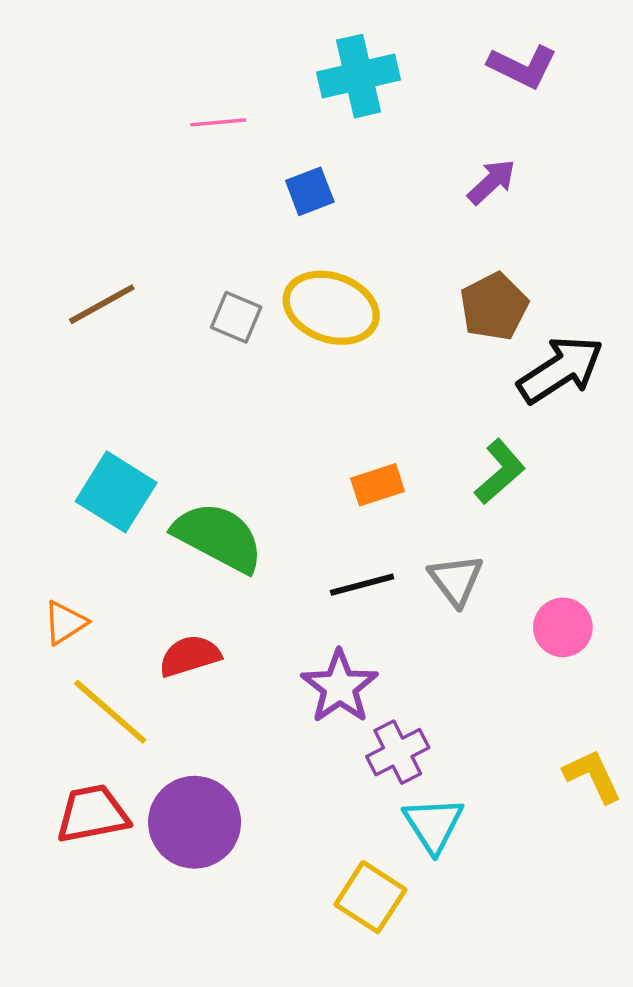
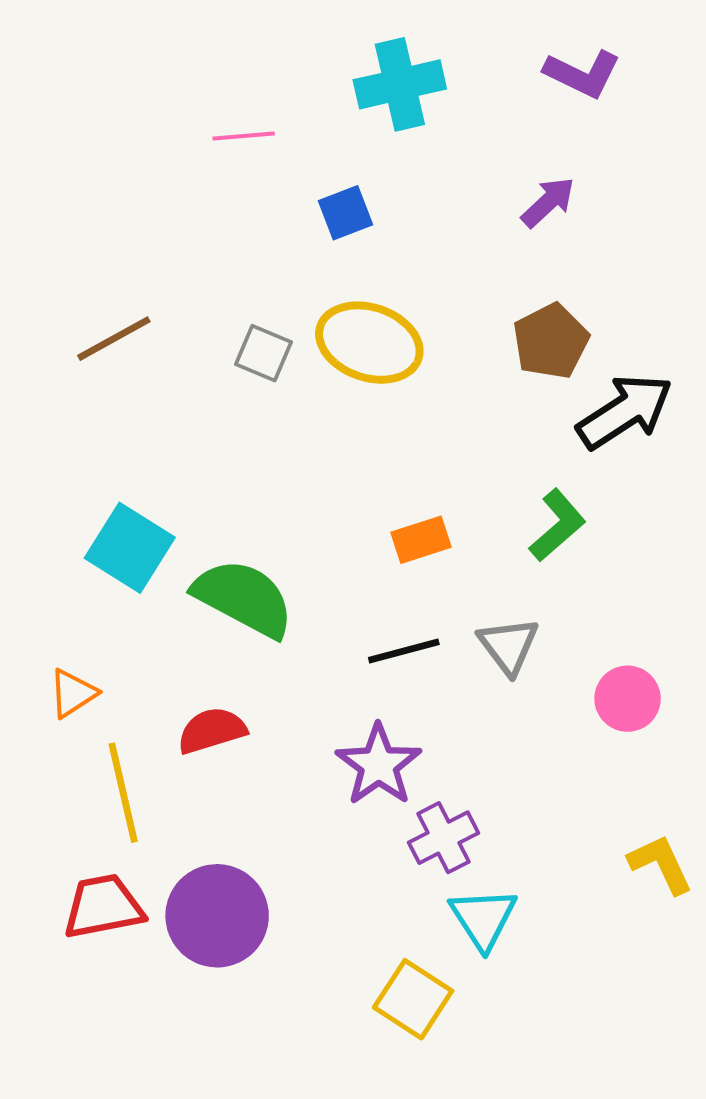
yellow line: (110, 712) -> (123, 793), turned 36

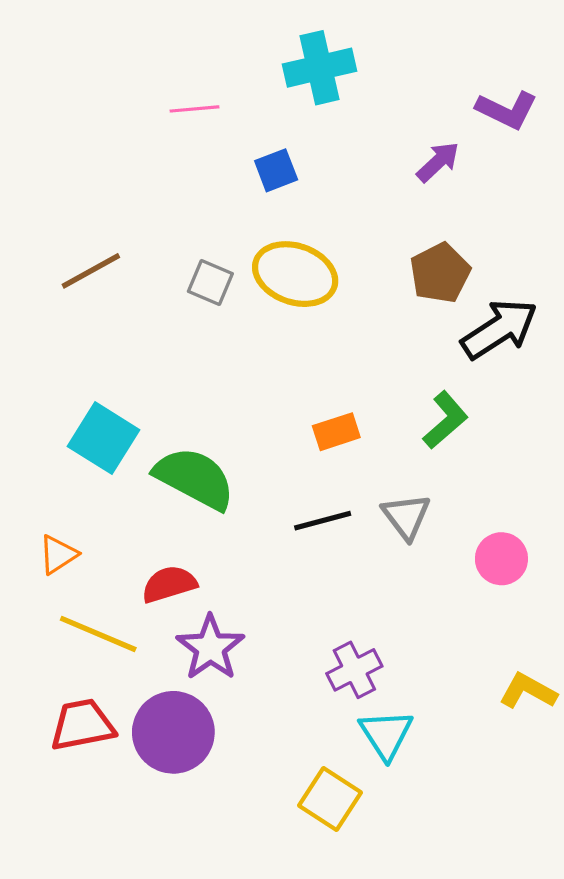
purple L-shape: (583, 74) -> (507, 110), moved
purple star: (379, 765) -> (210, 648), moved
yellow line: (123, 793) -> (98, 634), turned -54
yellow L-shape: (661, 864) -> (528, 691), turned -36

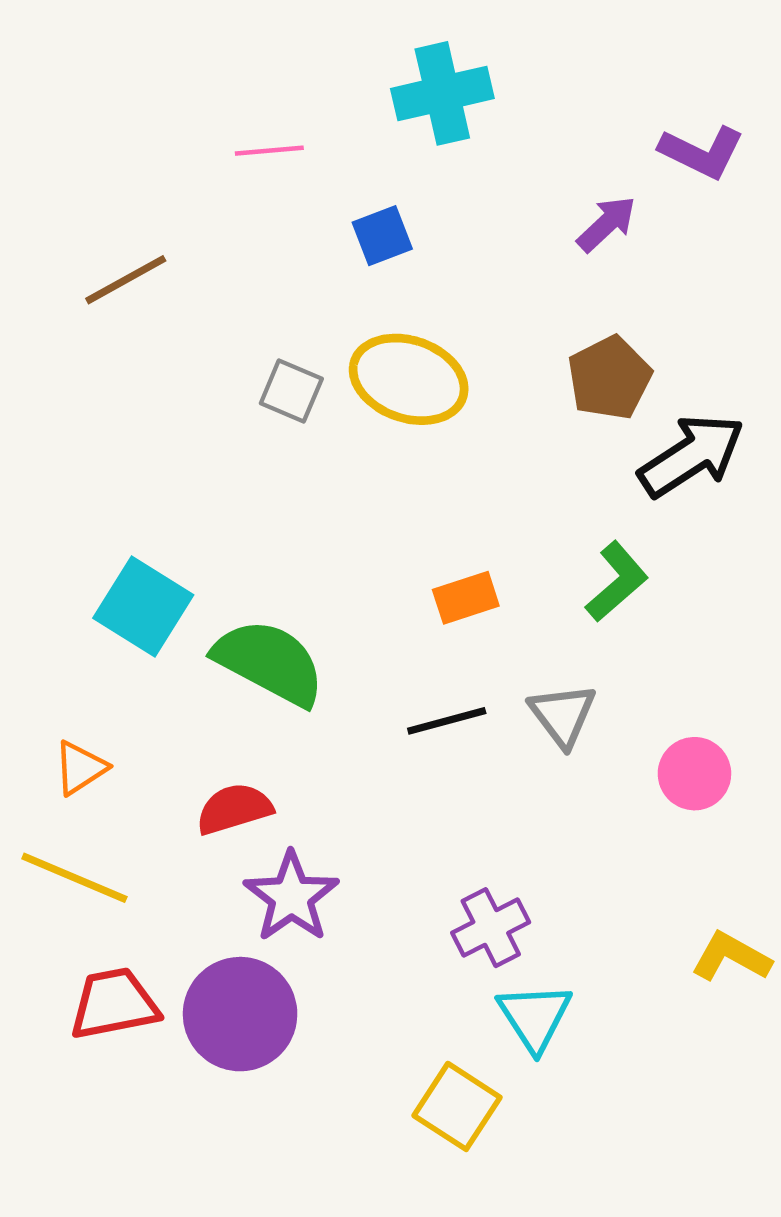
brown line: (91, 271) -> (126, 280), moved
yellow line: (98, 634) -> (74, 878), moved

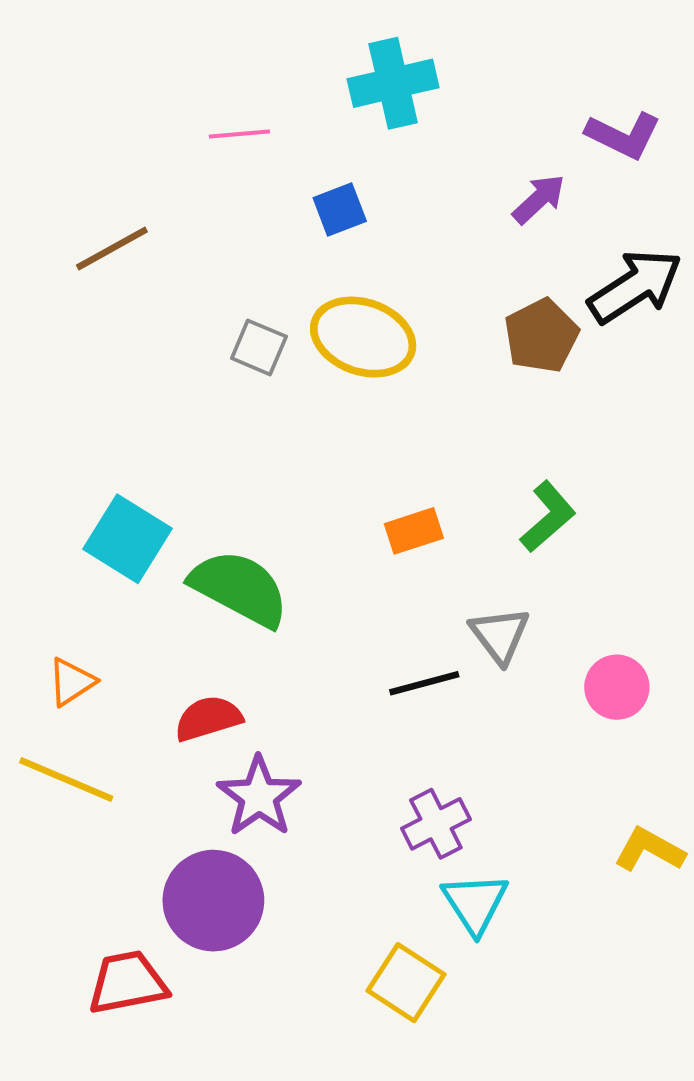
black arrow: (692, 456) -> (635, 286), moved
black line: (447, 721) -> (424, 683), moved
red trapezoid: (114, 1004) -> (128, 983), moved

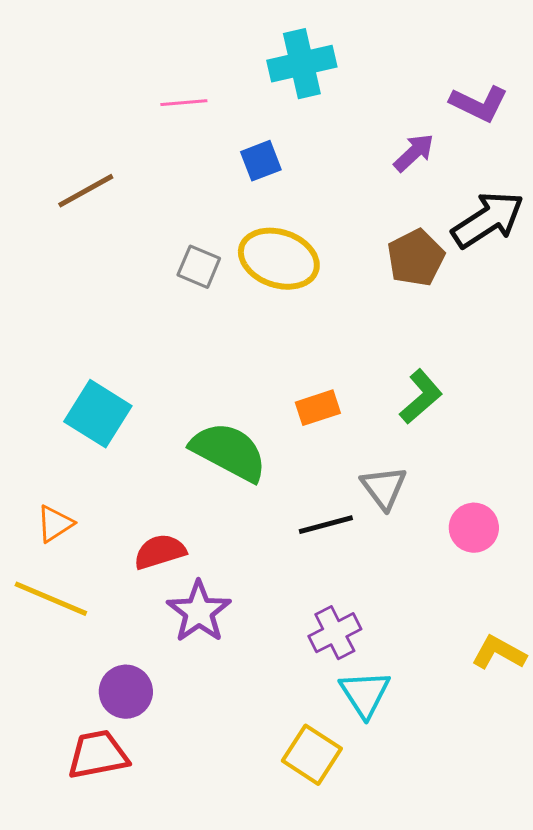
green semicircle: (239, 588) -> (229, 452), moved
purple circle: (213, 901) -> (126, 692), moved, size x0.7

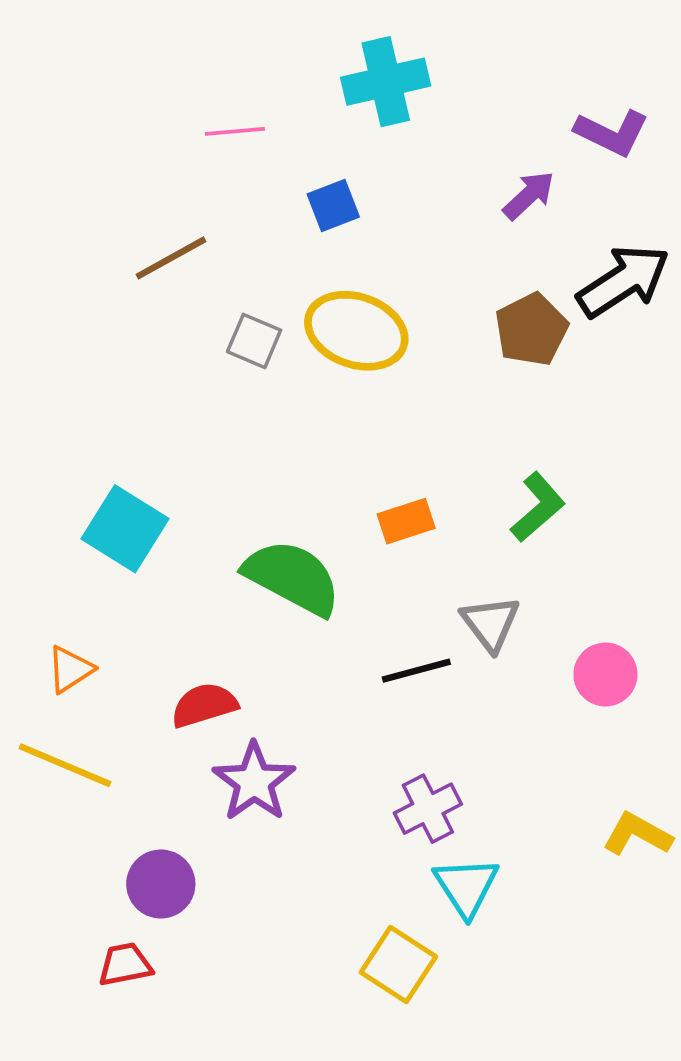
brown line: (86, 191) -> (171, 258), moved
red trapezoid: (98, 755) -> (125, 964), size x0.7

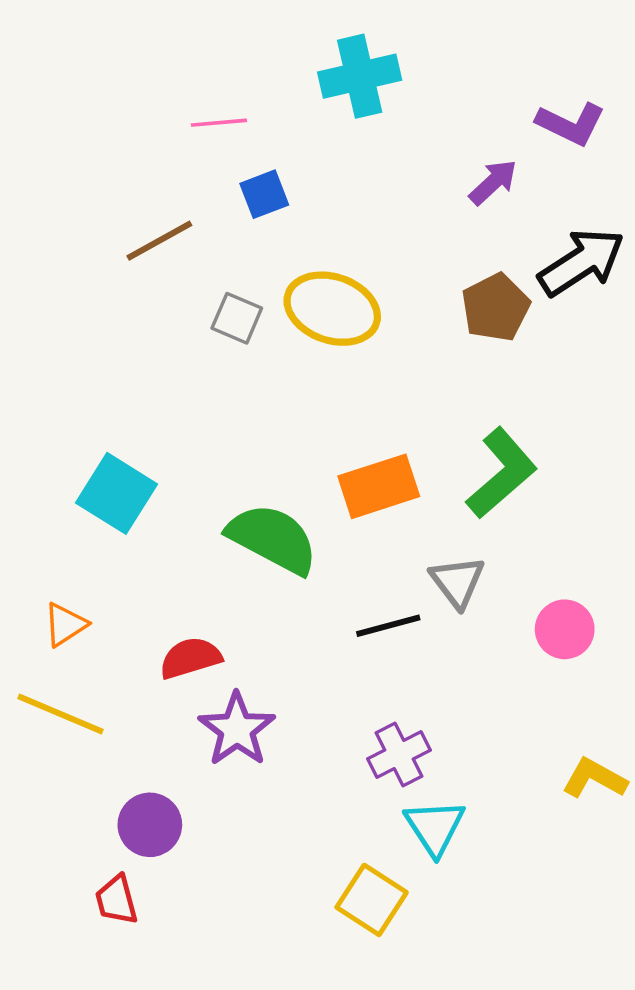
blue square: (333, 206) -> (264, 194), moved
green L-shape: (538, 507) -> (502, 473), size x1.4
orange rectangle: (406, 521) -> (379, 486), size x1.5
red trapezoid: (125, 964) -> (116, 900), turned -94

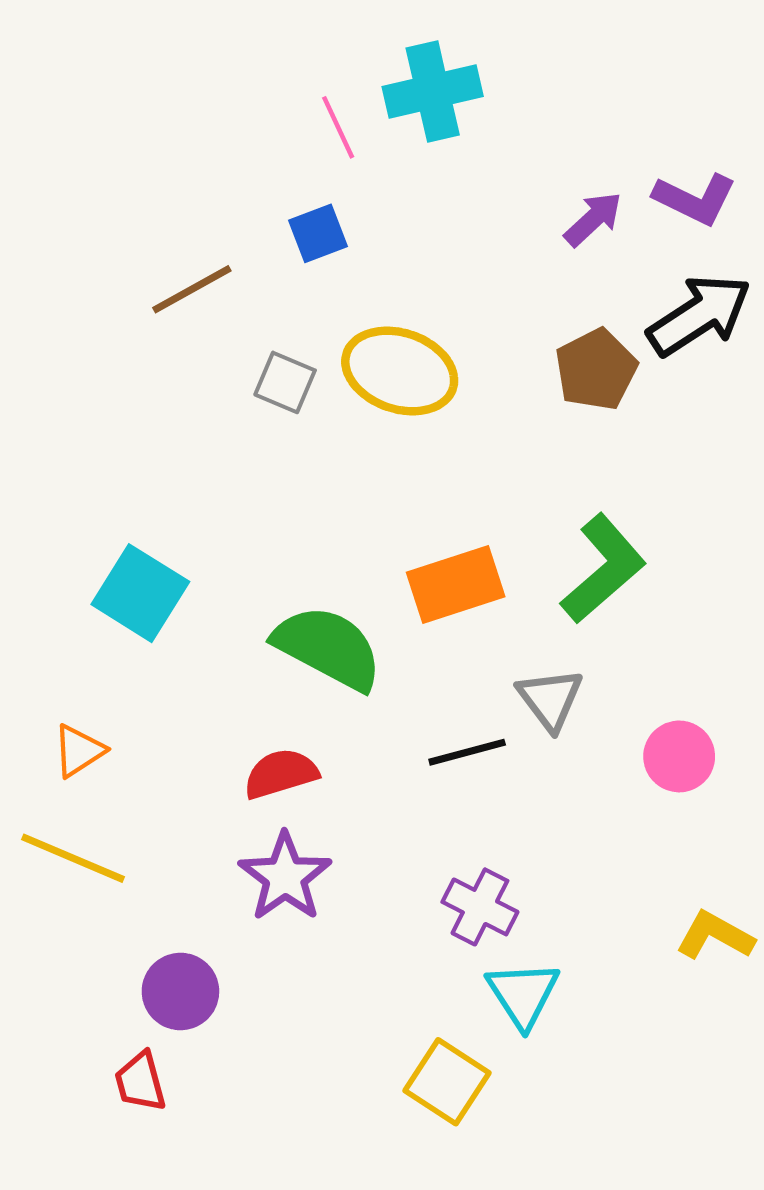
pink line: (219, 123) -> (338, 127), moved, turned 70
purple L-shape: (571, 124) -> (695, 199), moved
red semicircle: (190, 658) -> (281, 774), moved
purple cross: (399, 754) -> (480, 907), turned -36

